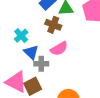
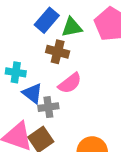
cyan cross: (21, 36) -> (16, 72), turned -32

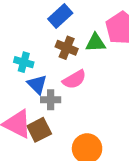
green triangle: (72, 27) -> (96, 43), moved

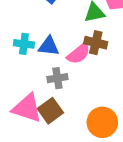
brown cross: (67, 48) -> (96, 43), moved
blue triangle: (37, 84) -> (49, 46), moved, turned -30

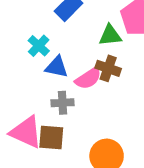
cyan cross: (24, 44) -> (39, 46), moved, turned 30
brown square: (50, 111) -> (51, 137), turned 35

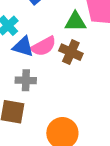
pink semicircle: (88, 78) -> (44, 46), moved

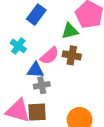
blue triangle: (23, 47) -> (36, 70), moved

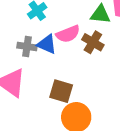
gray cross: (42, 85) -> (27, 47), moved
brown square: (37, 112) -> (61, 91), moved

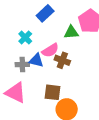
brown cross: (93, 42) -> (62, 60), moved

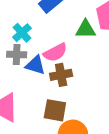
brown cross: (62, 60) -> (61, 75), moved, turned -35
gray cross: (22, 65) -> (17, 54), moved

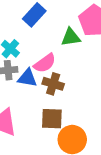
brown cross: (61, 75) -> (53, 84), turned 36

